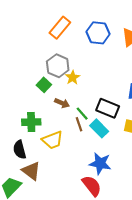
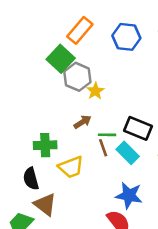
green square: (44, 85) -> (61, 59), moved, size x1.5
brown arrow: (62, 103) -> (83, 122), turned -56
green line: (82, 114) -> (107, 135), turned -48

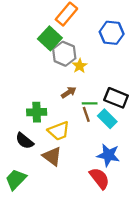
blue hexagon: (126, 37) -> (112, 33), moved
black semicircle: (31, 179) -> (25, 141), turned -36
brown triangle: (45, 204) -> (52, 156), moved

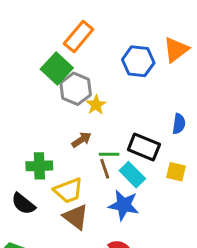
blue star: (108, 155) -> (124, 205), moved
brown triangle: (52, 156) -> (76, 217), moved

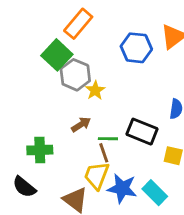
cyan rectangle: (132, 175) -> (155, 193), moved
yellow trapezoid: (68, 191) -> (97, 176), moved, turned 132

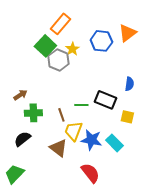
yellow star: (95, 90) -> (72, 49), moved
brown arrow: (81, 124) -> (20, 95), moved
brown line: (104, 153) -> (61, 115), moved
black semicircle: (24, 187) -> (22, 139), turned 102

